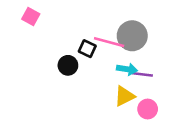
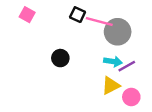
pink line: (109, 42) -> (99, 21), moved
black square: (87, 49) -> (78, 15), moved
purple line: (142, 74) -> (127, 66), turned -36

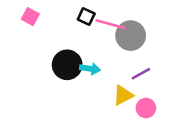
black circle: (60, 58) -> (67, 65), size x1.5
cyan arrow: (113, 62) -> (90, 69), moved

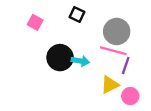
pink square: (30, 17) -> (35, 22), moved
pink line: (110, 24) -> (113, 51), moved
purple line: (141, 74) -> (126, 65), turned -42

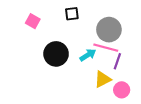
black square: (77, 14) -> (72, 14), turned -32
cyan arrow: (80, 61) -> (88, 55), moved, turned -42

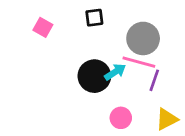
black circle: (56, 54) -> (94, 76), moved
yellow triangle: (103, 79) -> (167, 119), moved
pink circle: (122, 90) -> (121, 118), moved

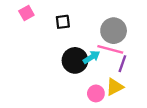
black square: (94, 18) -> (63, 22), moved
pink square: (43, 27) -> (26, 13), moved, turned 32
yellow triangle: (167, 119) -> (115, 87), moved

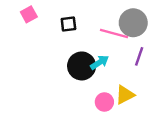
gray circle: (114, 31) -> (133, 23), moved
pink line: (110, 49) -> (114, 34), moved
purple line: (122, 64) -> (139, 56), moved

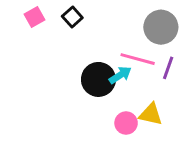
black square: (68, 24) -> (72, 17), moved, turned -35
pink line: (114, 34) -> (138, 59), moved
yellow triangle: (125, 95) -> (151, 114), turned 40

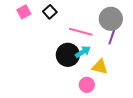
pink line: (138, 59) -> (81, 32), moved
purple line: (168, 68) -> (112, 37), moved
yellow triangle: (151, 114) -> (100, 67), moved

